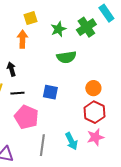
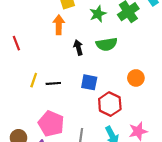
black arrow: (11, 69) -> (78, 48), moved
red hexagon: (94, 112) -> (110, 104), moved
pink pentagon: (26, 117) -> (51, 124), moved

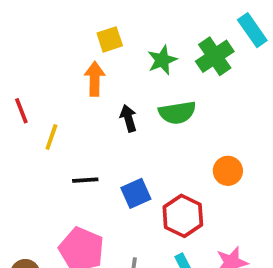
yellow line: (34, 80) -> (51, 137), moved
blue square: (89, 82) -> (136, 193), moved, turned -35

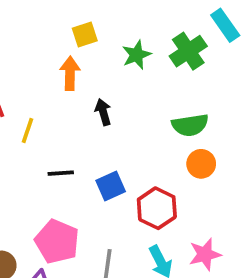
green semicircle: (177, 113) -> (190, 125), moved

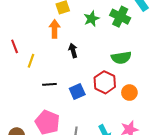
green cross: (188, 51) -> (120, 17), turned -30
orange circle: (201, 164) -> (129, 93), moved
red hexagon: (157, 208) -> (105, 82), moved

